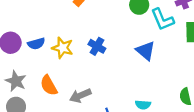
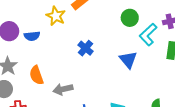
cyan L-shape: (162, 19) -> (148, 35), turned 60
yellow star: (63, 48) -> (56, 16), moved

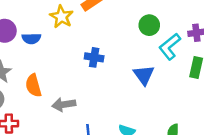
blue cross: (86, 48) -> (94, 57), turned -35

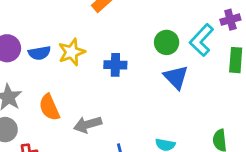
yellow star: (61, 17) -> (72, 52), moved, turned 30
green circle: (149, 25) -> (167, 42), moved

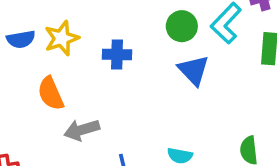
orange semicircle: (49, 107) -> (51, 93), moved

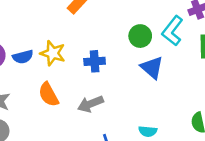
yellow star: (62, 38) -> (53, 53), turned -30
gray arrow: (82, 130) -> (90, 104), moved

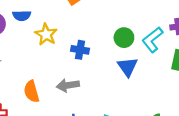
blue semicircle: (23, 57) -> (22, 16), moved
orange semicircle: (48, 95) -> (32, 91), moved

